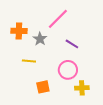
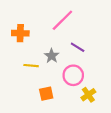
gray star: (40, 39) -> (52, 56), moved
yellow cross: (82, 88) -> (88, 95), turned -32

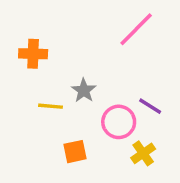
pink line: (62, 20) -> (136, 29), moved
purple line: (78, 47) -> (150, 106), moved

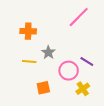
orange cross: (33, 54) -> (28, 31), moved

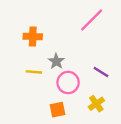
pink circle: (69, 71) -> (68, 83), moved
orange square: (43, 88) -> (57, 110), moved

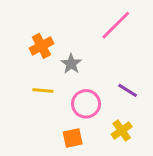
orange cross: (33, 37) -> (41, 46), turned -30
gray star: (56, 61) -> (71, 64), moved

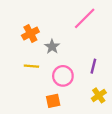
purple line: (128, 90) -> (93, 66), turned 72
yellow cross: (122, 131) -> (99, 95), moved

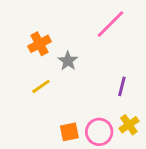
yellow line: (31, 66) -> (41, 86), turned -40
pink circle: (63, 76) -> (99, 132), moved

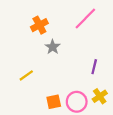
orange cross: (40, 44) -> (39, 25), moved
yellow line: (41, 86) -> (26, 75), moved

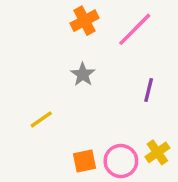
orange cross: (39, 25) -> (85, 21), moved
purple line: (94, 67) -> (149, 90), moved

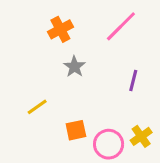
orange cross: (85, 21) -> (60, 29), moved
orange square: (85, 161) -> (76, 130), moved

